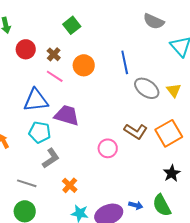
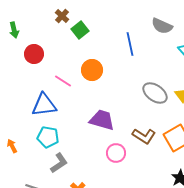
brown cross: (54, 54) -> (62, 16), moved
blue line: (125, 62) -> (130, 44), moved
purple trapezoid: (67, 115) -> (102, 120), moved

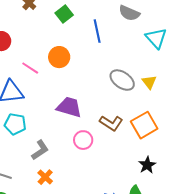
green square: (80, 30) -> (64, 14), moved
gray L-shape: (59, 163) -> (40, 150), moved

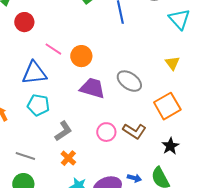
orange circle: (59, 57) -> (81, 56), moved
gray ellipse: (122, 80) -> (129, 81), moved
brown L-shape: (111, 123) -> (134, 131), moved
pink circle: (83, 140) -> (106, 132), moved

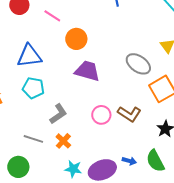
pink line: (53, 49) -> (52, 16), moved
gray ellipse: (129, 81) -> (138, 64), moved
gray line: (25, 156) -> (33, 139), moved

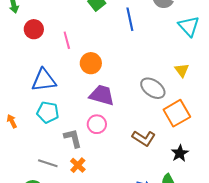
pink line: (52, 16) -> (67, 40), turned 42
gray L-shape: (58, 114) -> (73, 138), turned -70
pink circle: (101, 115) -> (97, 124), moved

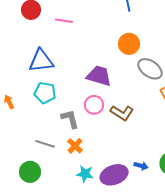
pink line: (67, 40) -> (64, 21), turned -66
orange circle: (91, 63) -> (129, 44), moved
brown L-shape: (144, 138) -> (122, 113), moved

